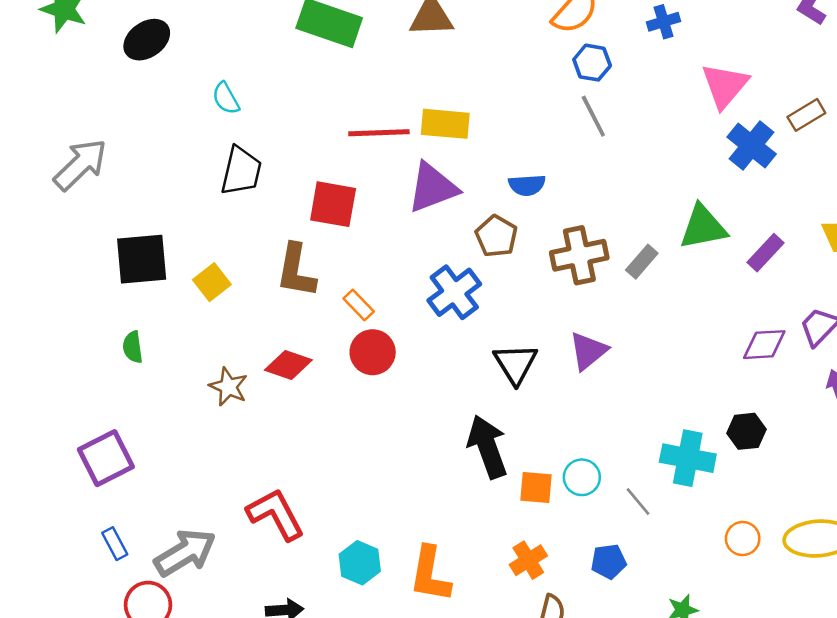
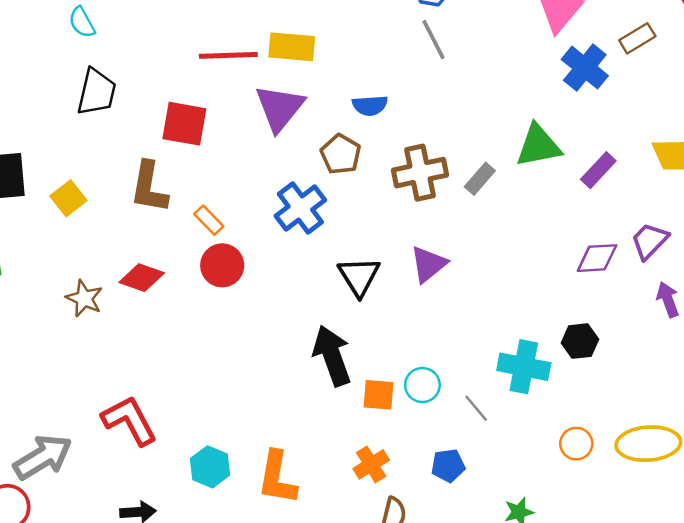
purple triangle: (433, 188) -> (280, 108), turned -30

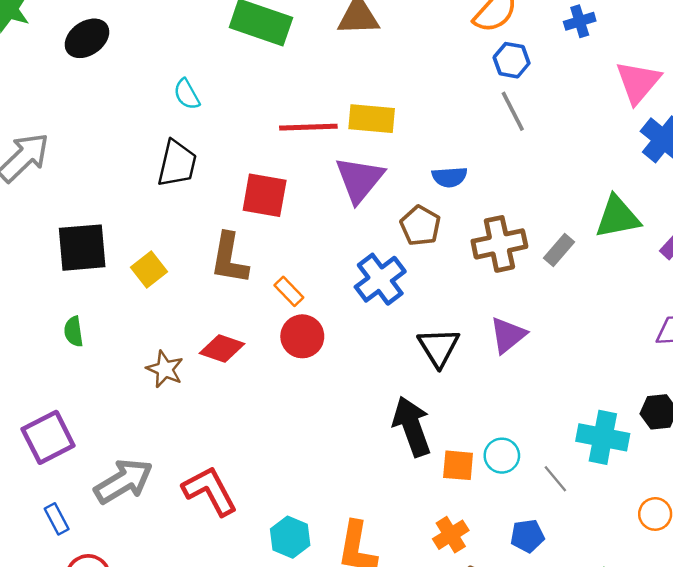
cyan semicircle: (82, 22) -> (187, 94), moved
gray arrow: (43, 457) -> (123, 481), moved

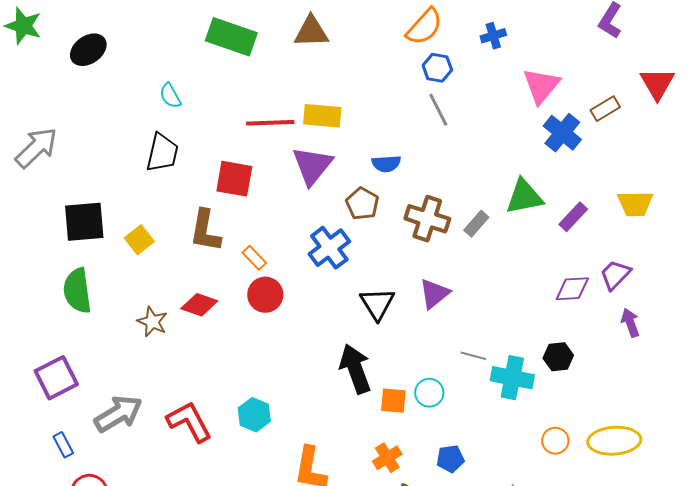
brown cross: (499, 244) -> (427, 219), turned 30
green semicircle: (74, 331) -> (77, 291), size x1.8
gray line: (555, 479) -> (473, 356), moved, turned -35
cyan hexagon: (290, 537) -> (254, 415), moved

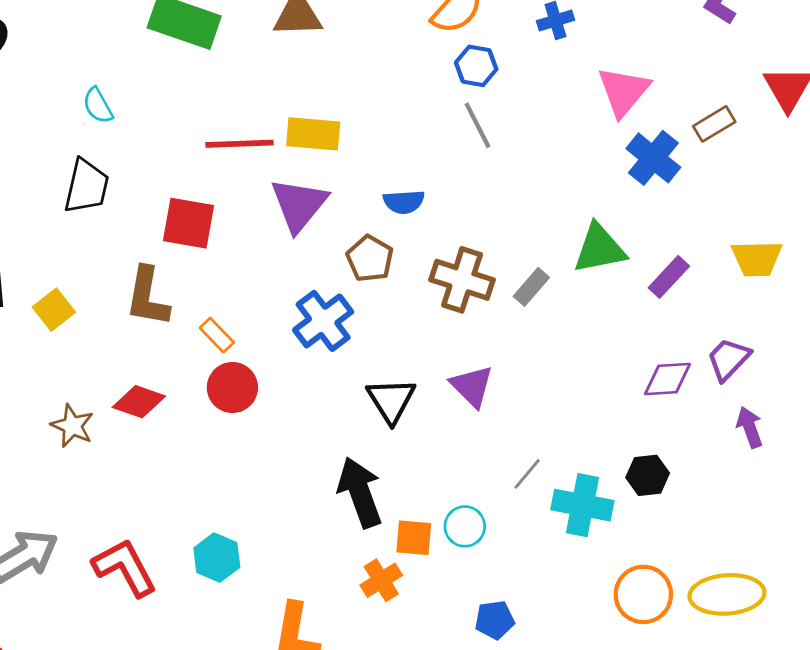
purple triangle: (434, 294) -> (472, 386), turned -36
gray line: (473, 356) -> (527, 474), turned -65
orange circle: (555, 441) -> (643, 594), size x1.5
orange cross: (387, 458) -> (381, 580), moved

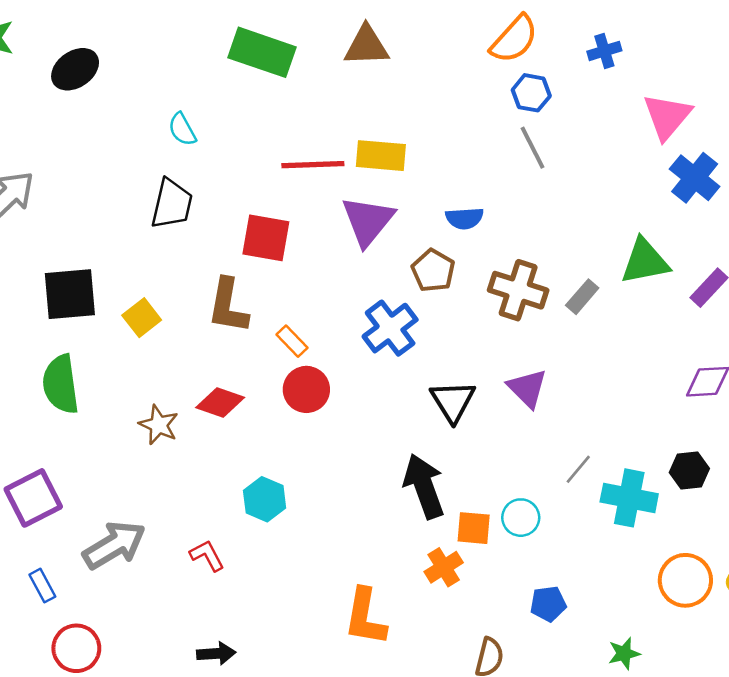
cyan hexagon: (217, 558) -> (265, 499), moved
red L-shape: (125, 567) -> (207, 555), size x0.6

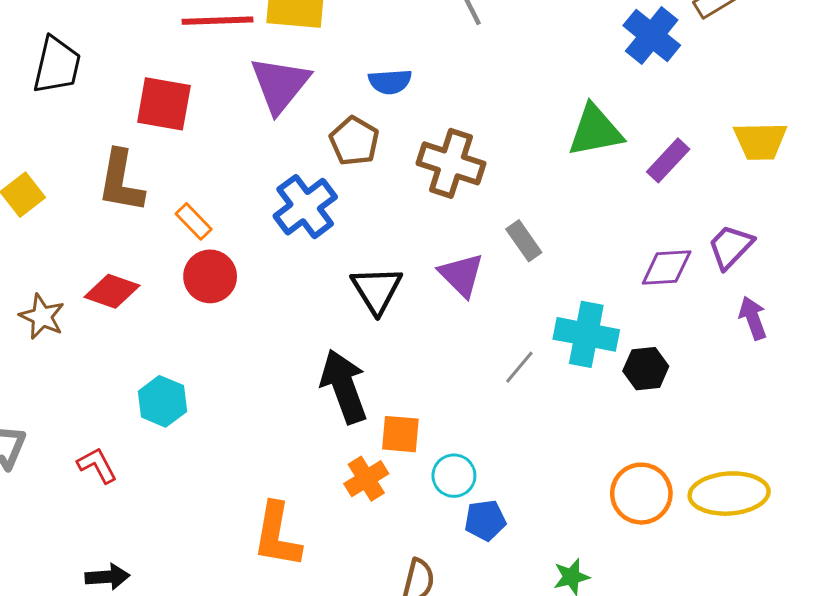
gray rectangle: (582, 297) -> (524, 241), moved, turned -76
cyan cross: (629, 498) -> (586, 334), moved
cyan circle: (521, 518) -> (454, 476), moved

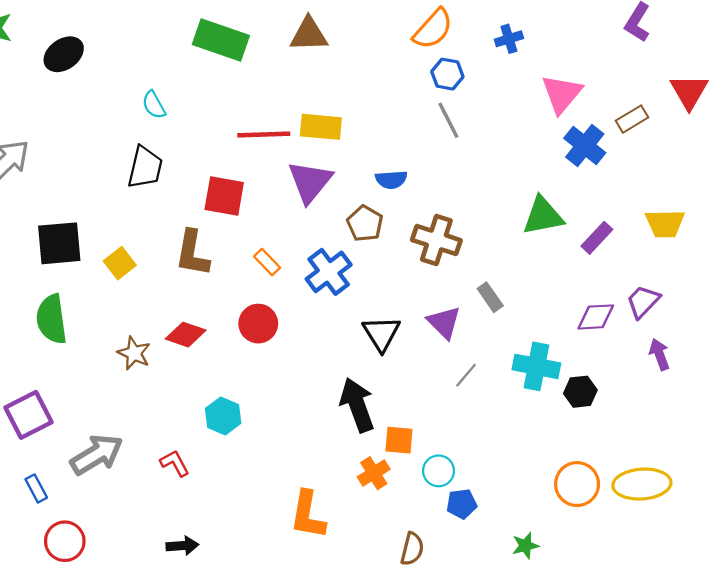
orange rectangle: (194, 221) -> (267, 262), moved
gray line: (519, 367) -> (466, 375), moved

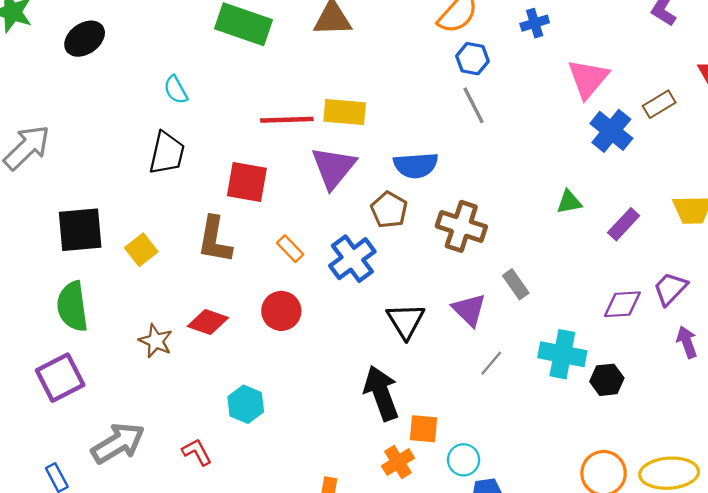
blue semicircle: (391, 180) -> (416, 165), size x1.4
green triangle: (543, 216) -> (569, 202), size x0.6
purple square: (29, 415) -> (60, 378), moved

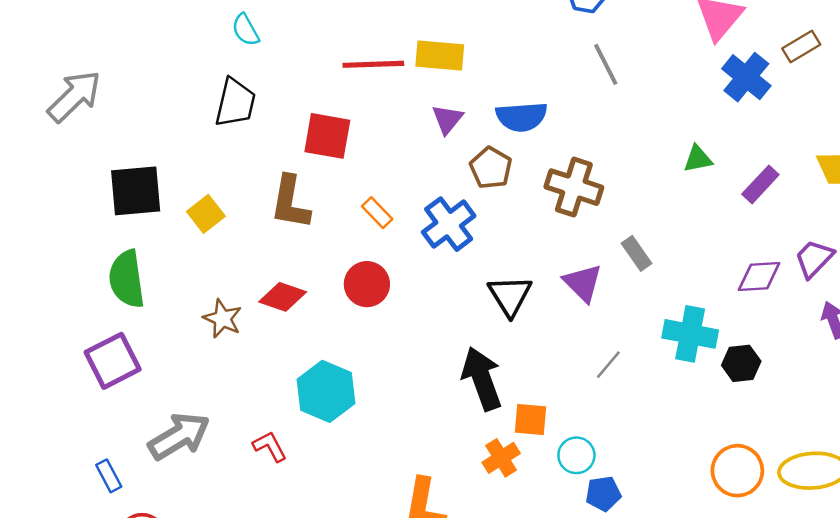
gray line: (474, 105) -> (606, 64), moved
purple triangle: (334, 168) -> (447, 119), moved, size x0.6
gray line: (491, 363) -> (608, 365), moved
cyan hexagon: (246, 404) -> (326, 391), size x1.4

